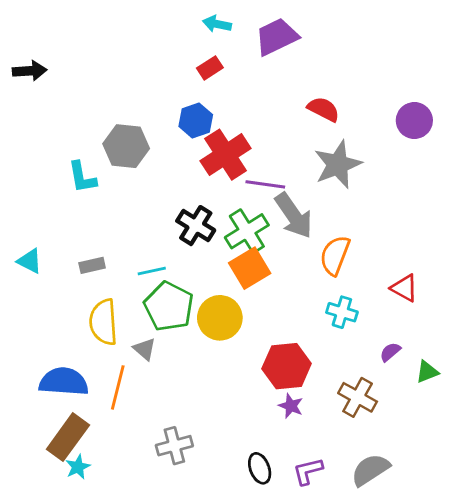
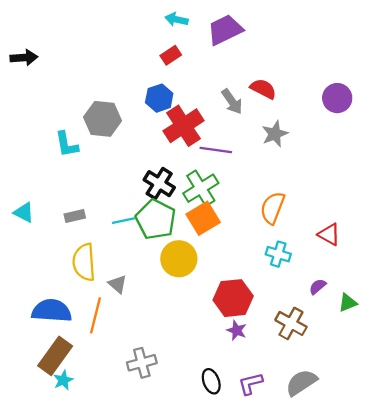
gray star: (338, 165) -> (275, 134), size x0.7
gray arrow: (294, 216) -> (232, 102), moved, size x0.7
green pentagon: (169, 306) -> (156, 219), moved

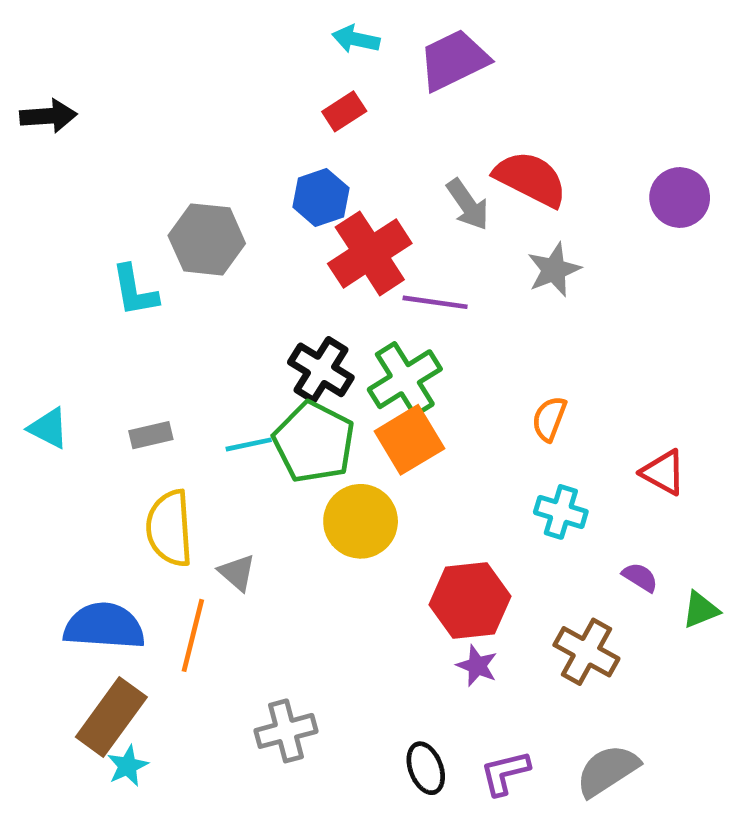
red semicircle: (263, 89) -> (531, 179), size x1.4
orange semicircle: (272, 208) -> (549, 419), size x0.7
purple semicircle: (318, 286) -> (640, 577), turned 72

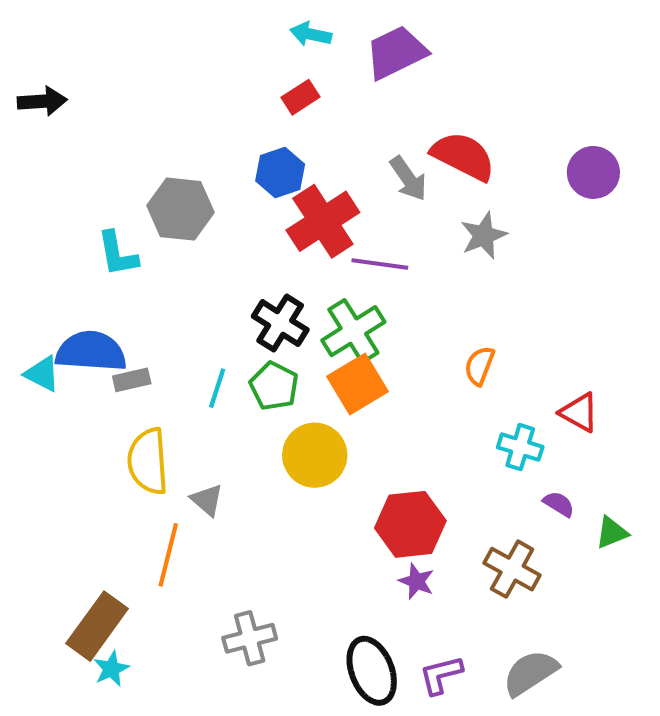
green pentagon: (314, 442) -> (274, 386), size x0.7
cyan line: (249, 444) -> (217, 388), turned -60
cyan cross: (561, 512) -> (520, 447), moved
blue semicircle: (104, 626) -> (91, 351), moved
black ellipse: (426, 768) -> (372, 671), size x1.5

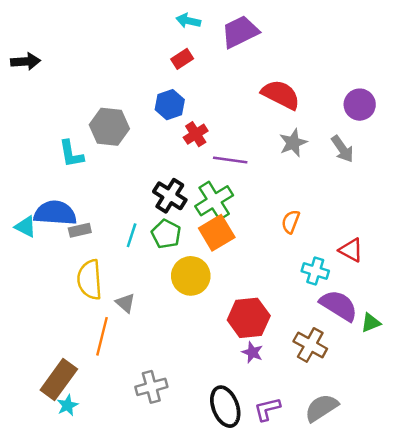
gray arrow: (408, 179) -> (342, 149), moved
red cross: (323, 221) -> (196, 134), size x0.6
purple semicircle: (559, 504) -> (339, 305), size x2.0

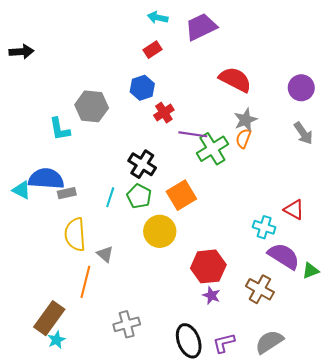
gray arrow: (342, 149) -> (303, 133), moved
green cross: (214, 201) -> (212, 149), moved
orange semicircle: (291, 222) -> (243, 138), moved

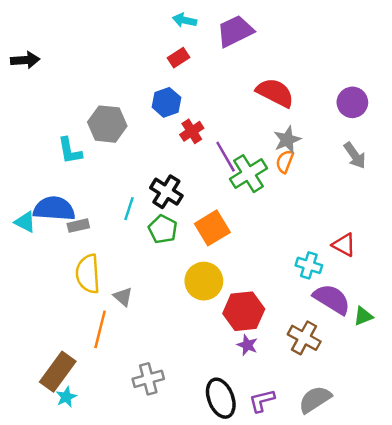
purple line: (193, 134) -> (226, 157), turned 52
cyan line: (110, 197) -> (129, 209), moved
yellow circle: (160, 231) -> (204, 281), moved

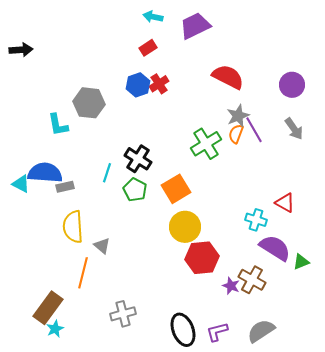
red cross: (192, 131) -> (159, 84), moved
purple line: (226, 157) -> (254, 130), moved
yellow circle: (204, 281) -> (185, 227), moved
purple star: (247, 345) -> (231, 286), moved

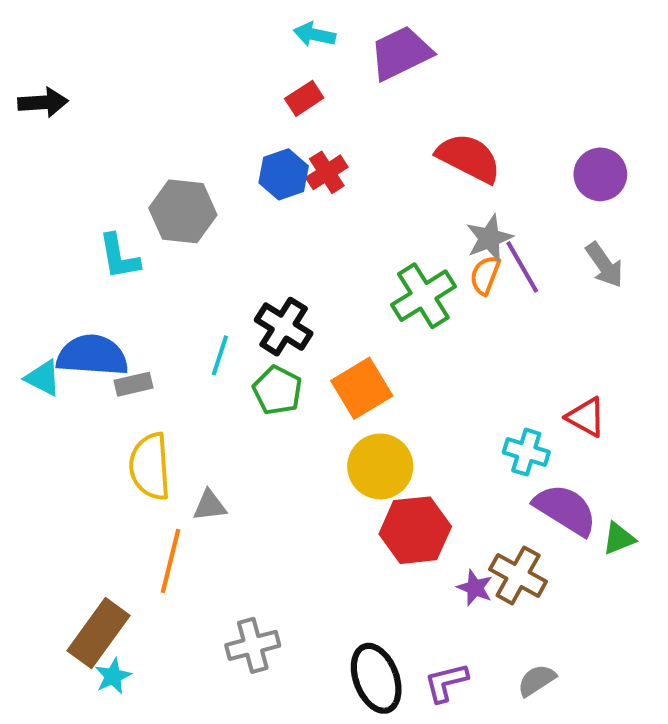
gray triangle: (102, 246) -> (210, 506), turned -48
gray semicircle: (261, 331) -> (537, 680), size x0.7

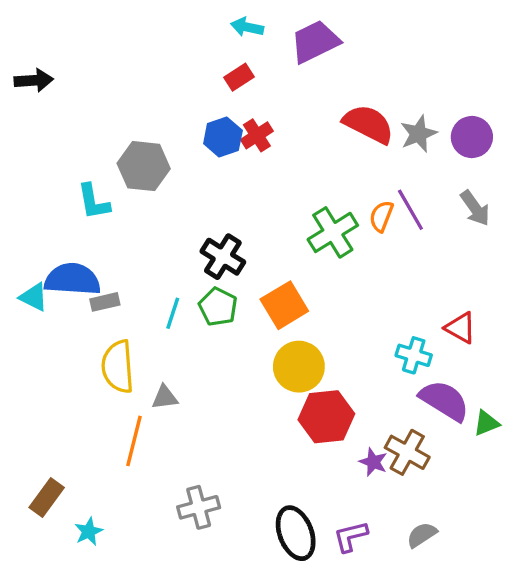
gray star: (489, 238) -> (419, 134), moved
cyan line: (220, 355) -> (173, 313), moved
brown rectangle: (99, 633) -> (47, 498), moved, size x0.7

